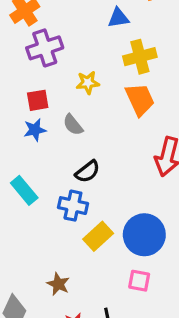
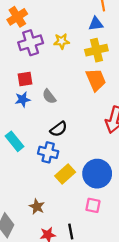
blue triangle: (118, 18) -> (96, 24), moved
yellow star: (88, 83) -> (62, 41), moved

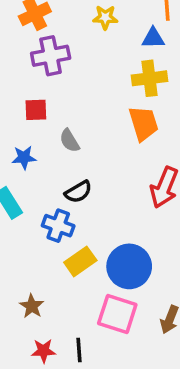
yellow star: (62, 41) -> (105, 17), moved
blue star: (23, 99) -> (24, 158), moved
pink square: (93, 205) -> (117, 314), size x1.6

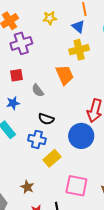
blue triangle: (153, 38) -> (78, 27), turned 48
orange trapezoid: (143, 123) -> (65, 75), moved
black semicircle: (78, 192) -> (46, 119), turned 56
blue circle: (129, 266) -> (81, 136), moved

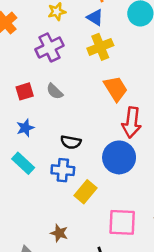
purple cross: (21, 43) -> (49, 47), moved
orange trapezoid: (65, 75) -> (116, 89), moved
gray semicircle: (38, 90) -> (55, 91), moved

